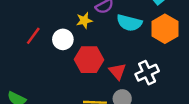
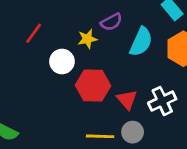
cyan semicircle: (129, 23) -> (141, 42), turned -80
red line: (33, 36) -> (34, 33), moved

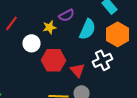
white cross: (162, 101) -> (102, 60), moved

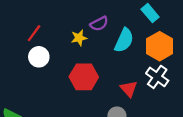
white circle: (32, 43) -> (39, 57), moved
white cross: (102, 60) -> (157, 77), moved, turned -30
red triangle: (78, 70) -> (129, 89), moved

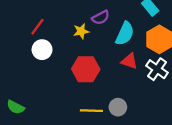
red triangle: (129, 89) -> (129, 61), moved, turned -30

